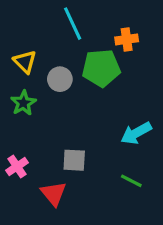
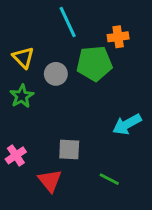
green line: (131, 181) -> (109, 179), moved

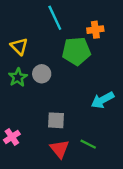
gray circle: (56, 74) -> (42, 74), moved
pink cross: (16, 155) -> (12, 137), moved
red triangle: (50, 181) -> (60, 149), moved

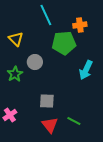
green star: (18, 77) -> (15, 74), moved
cyan arrow: (103, 100) -> (86, 70), moved, turned -36

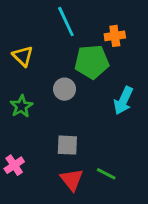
gray circle: (35, 62) -> (65, 89), moved

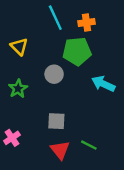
orange cross: (115, 36) -> (87, 22), moved
cyan arrow: (123, 101) -> (103, 84), turned 90

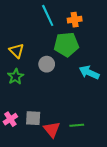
yellow triangle: (19, 47) -> (17, 51), moved
gray square: (56, 121) -> (33, 118), moved
green line: (89, 145) -> (77, 125), turned -32

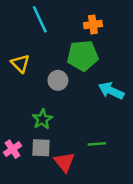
cyan line: (48, 15) -> (40, 19), moved
green star: (16, 77) -> (42, 119), moved
green line: (77, 125) -> (97, 144), moved

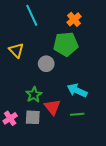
orange cross: (93, 25) -> (74, 19), turned -32
cyan arrow: (111, 91) -> (77, 91), moved
red triangle: (64, 162) -> (52, 107), moved

